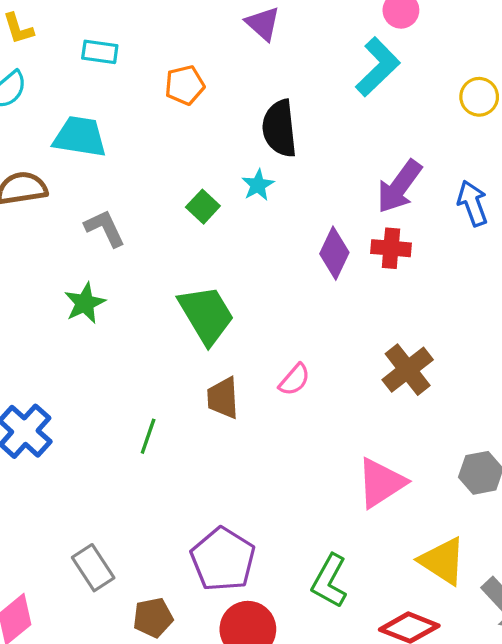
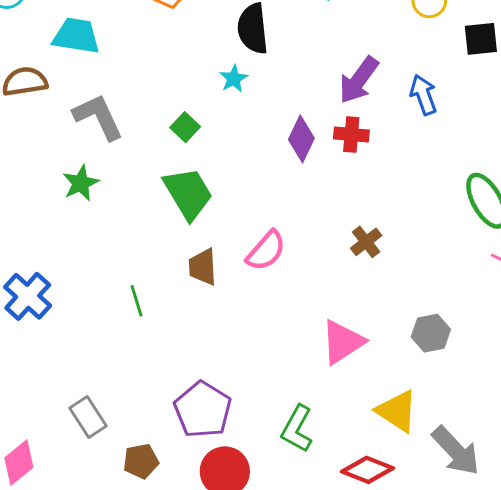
green square: (203, 207) -> (185, 127), moved
gray L-shape: (105, 228) -> (98, 117), size x1.4
brown cross: (408, 370) -> (366, 242), size x0.7
pink semicircle: (294, 380) -> (266, 251), size x1.4
green line: (148, 436) -> (137, 301), turned -36

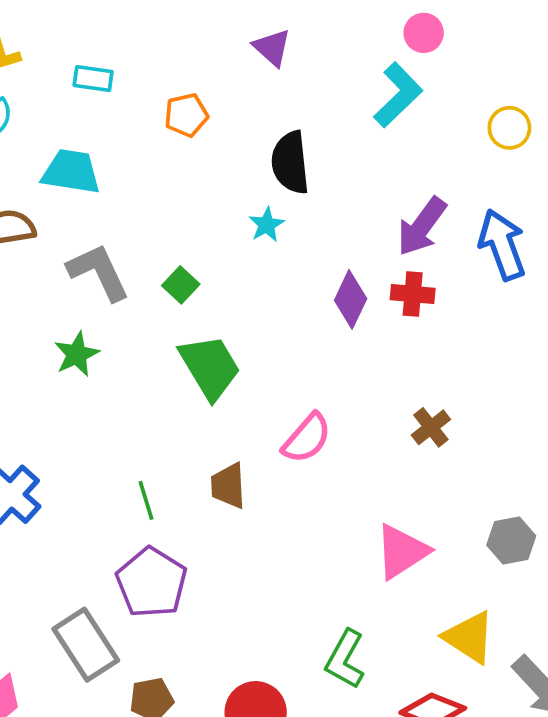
blue arrow: (423, 95) -> (502, 245), size x1.4
green square: (185, 127) -> (181, 285), moved
brown trapezoid: (203, 267) -> (228, 486), moved
purple pentagon: (203, 410) -> (152, 583), moved
gray rectangle: (88, 417) -> (86, 645), size x1.4

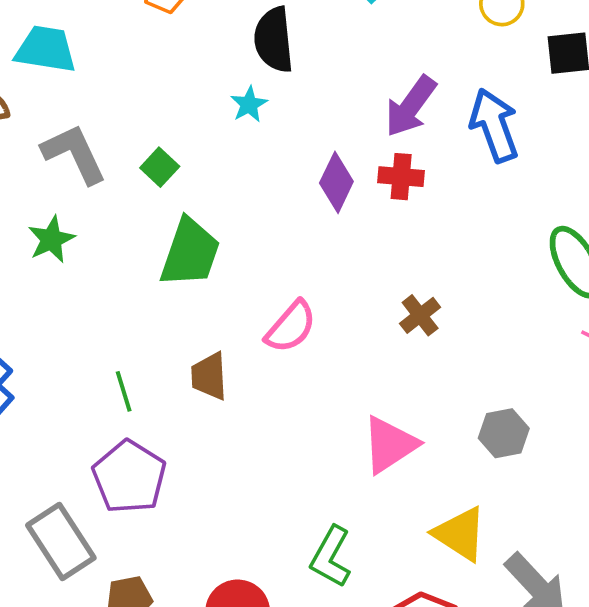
green trapezoid: (210, 367) -> (190, 253), turned 50

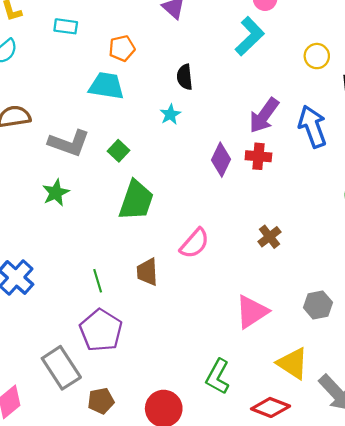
black semicircle: (274, 40) -> (185, 77), size x0.7
cyan trapezoid: (46, 49) -> (106, 86), moved
gray L-shape: (74, 154) -> (69, 143), turned 135

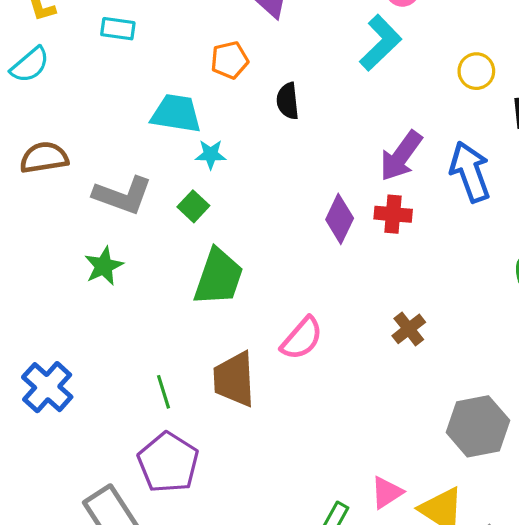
orange pentagon: (122, 48) -> (230, 60), moved
cyan star: (170, 114) -> (211, 154), moved, turned 30
brown trapezoid: (147, 272) -> (234, 379), size x1.4
gray hexagon: (318, 305) -> (478, 426), size x1.5
pink triangle: (252, 312) -> (387, 492), moved, size x0.7

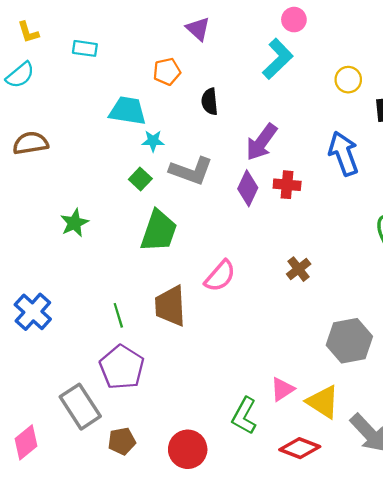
purple arrow: (401, 156) -> (262, 142), moved
gray L-shape: (123, 195) -> (191, 171), moved

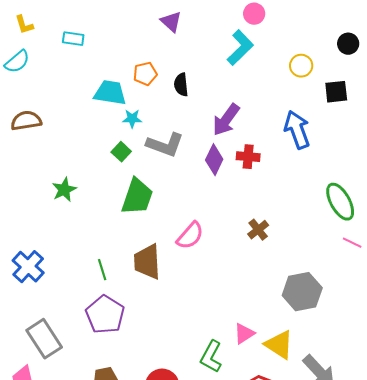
orange pentagon: (167, 72) -> (145, 74), moved
gray rectangle: (80, 407) -> (44, 339), moved

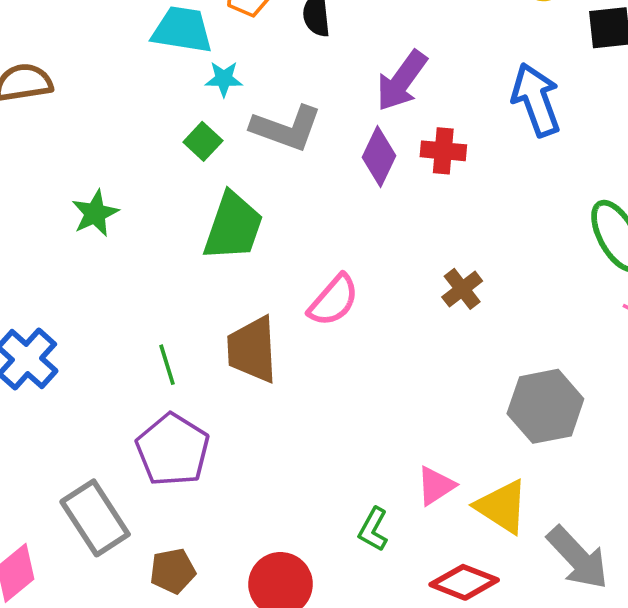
gray rectangle: (44, 339) -> (95, 518), moved
green L-shape: (211, 357) -> (373, 529), size x0.7

